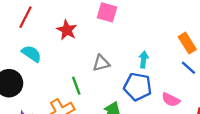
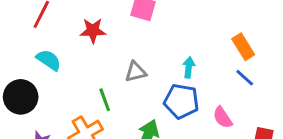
red star: (67, 30) -> (93, 31), turned -30
pink semicircle: (171, 100) -> (223, 117), turned 30

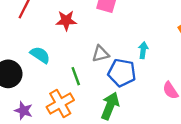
cyan semicircle: (49, 60) -> (40, 55), moved
blue pentagon: (181, 101) -> (122, 73), moved

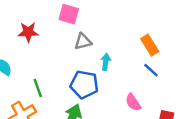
gray triangle: (101, 54) -> (83, 42), moved

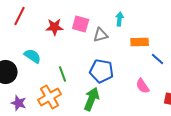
pink square: (69, 14) -> (81, 24), moved
orange rectangle: (150, 45) -> (140, 42), moved, turned -60
cyan arrow: (106, 62) -> (120, 19), moved

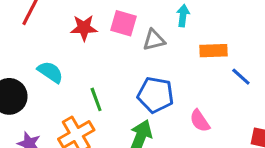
pink semicircle: (143, 86) -> (200, 121), moved

